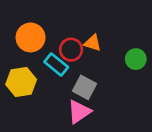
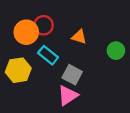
red circle: (71, 50) -> (43, 25), moved

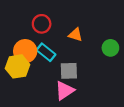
orange circle: (26, 32) -> (25, 51), moved
gray square: (72, 75) -> (69, 71), turned -30

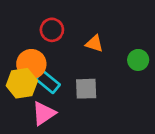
cyan rectangle: (46, 52) -> (48, 82), moved
pink triangle: (65, 91) -> (44, 113), moved

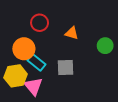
yellow hexagon: (22, 83) -> (16, 76), moved
pink triangle: (44, 113) -> (33, 86), turned -36

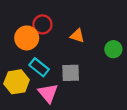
orange circle: (24, 49) -> (27, 38), moved
pink triangle: (33, 86) -> (48, 93), moved

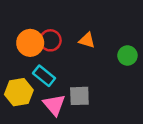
red circle: (42, 24) -> (50, 40), moved
gray square: (71, 73) -> (79, 96), moved

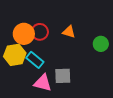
yellow hexagon: (19, 92) -> (15, 55), moved
pink triangle: (54, 105) -> (43, 83), turned -36

